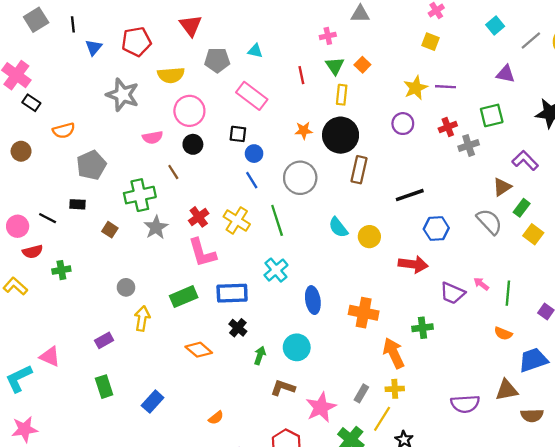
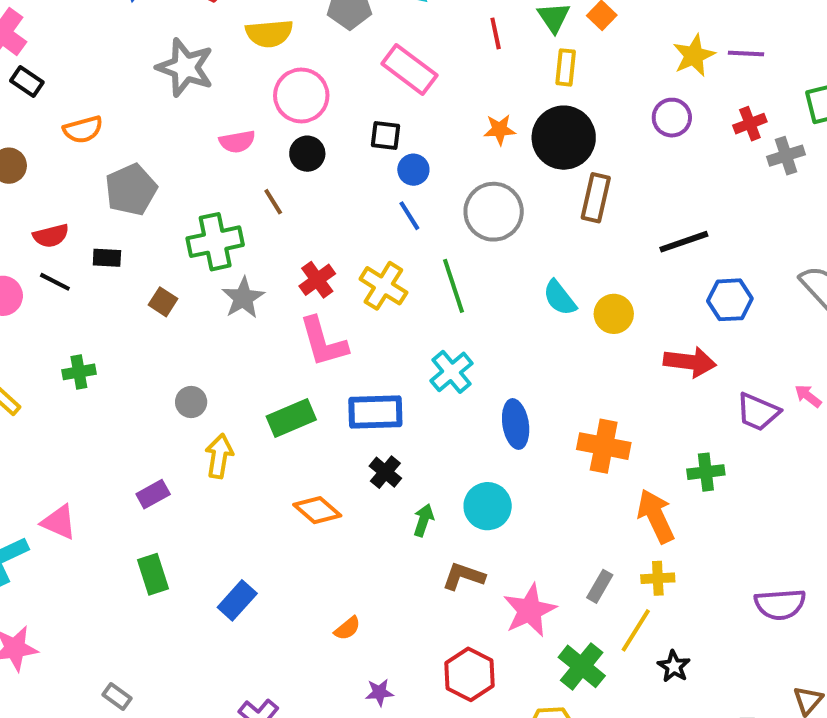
red semicircle: (33, 252) -> (51, 236), moved

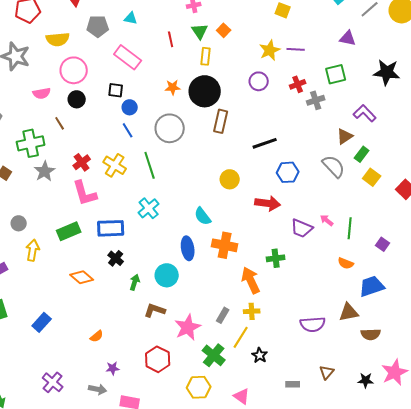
cyan semicircle: (560, 298) -> (203, 216), moved
blue ellipse: (516, 424) -> (188, 248), moved

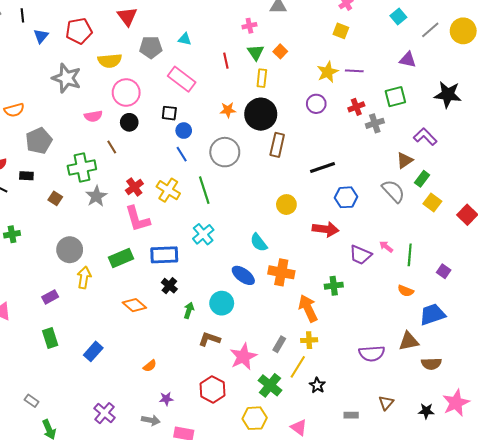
gray circle: (19, 223) -> (70, 250), size x1.6
blue ellipse: (188, 248) -> (243, 275), turned -45

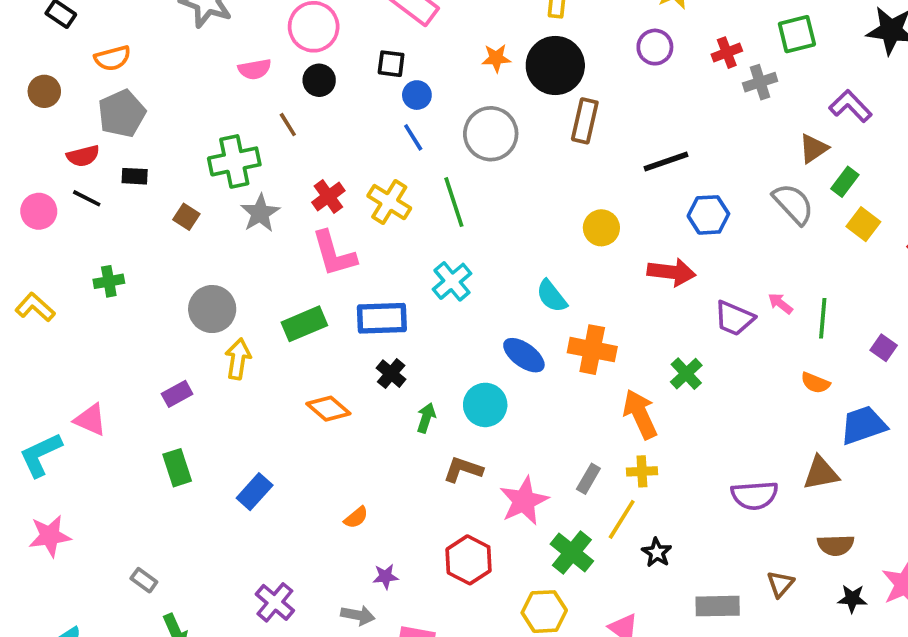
gray pentagon: (39, 141) -> (122, 113), moved
green cross: (334, 286) -> (686, 374), turned -36
brown semicircle: (431, 364) -> (836, 545), moved
gray rectangle: (351, 415) -> (718, 606), size x1.6

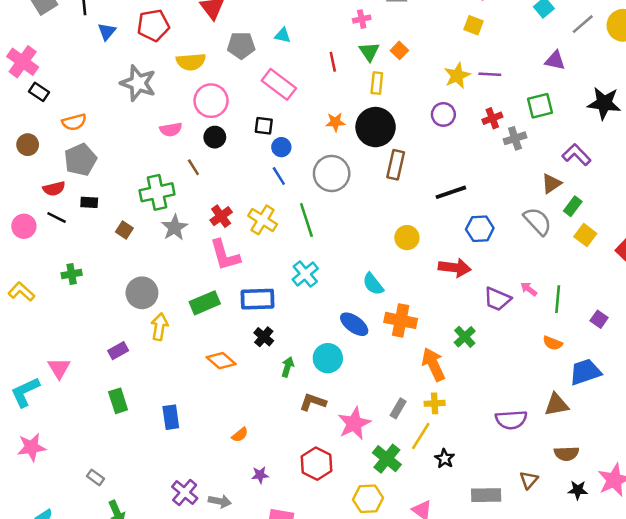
pink triangle: (90, 420) -> (59, 368), turned 35
blue rectangle: (255, 492) -> (171, 417), turned -50
gray arrow: (358, 615) -> (220, 501), moved

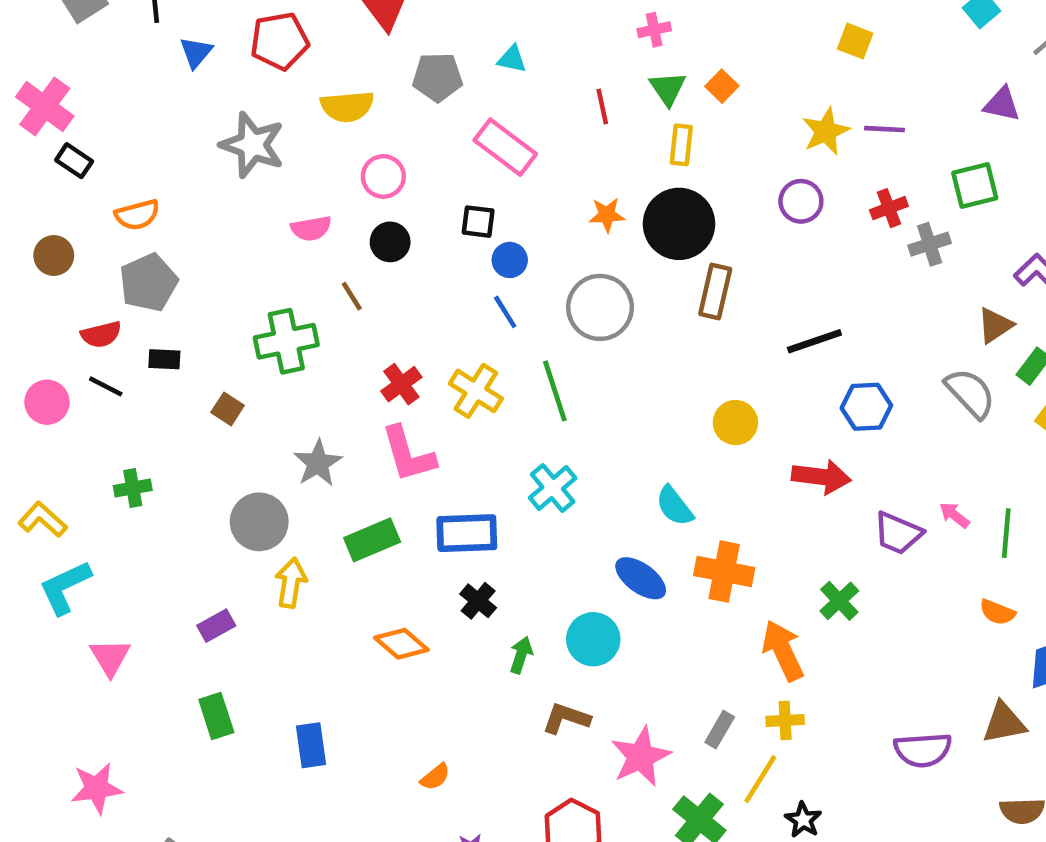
pink circle: (211, 101) -> (383, 176), size x0.7
gray star: (175, 228) -> (318, 463), moved
cyan L-shape: (25, 392) -> (65, 587), moved
pink star: (31, 447) -> (97, 788), moved

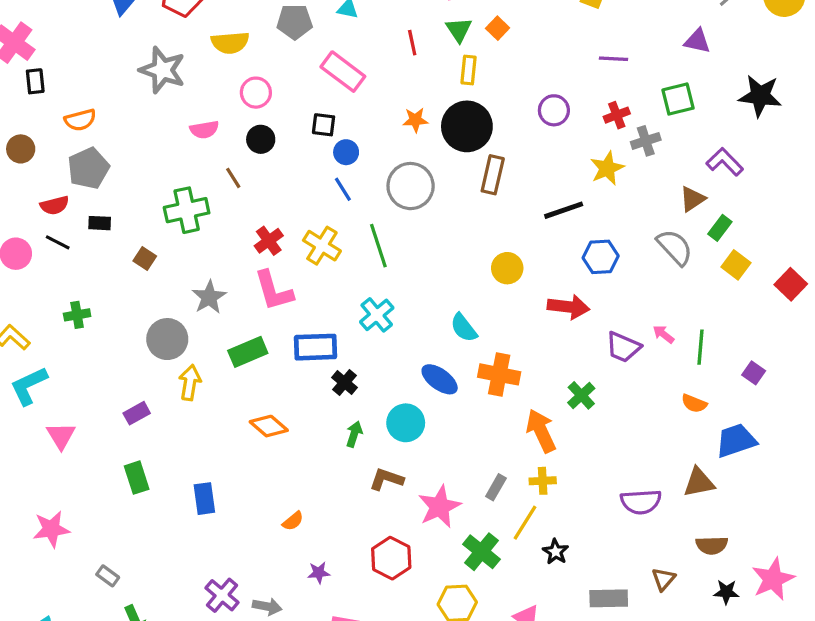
yellow star: (826, 131) -> (607, 168), moved
black rectangle: (74, 161) -> (35, 81), turned 50
black cross: (478, 601) -> (344, 383), moved

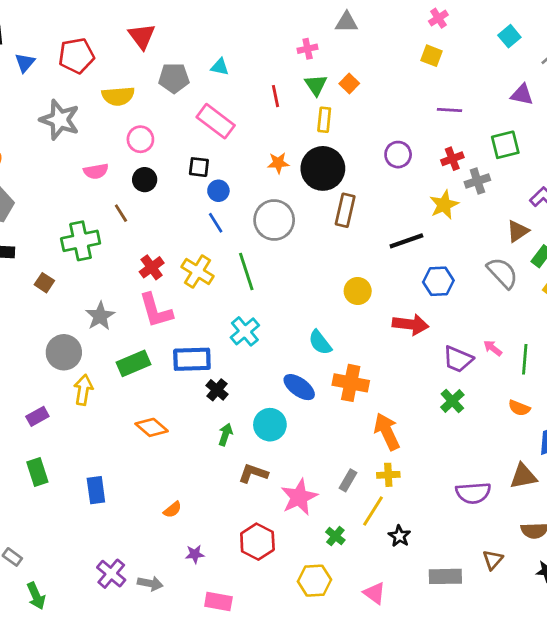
green cross: (581, 395) -> (452, 401), moved
green cross: (481, 552) -> (335, 536), size x0.6

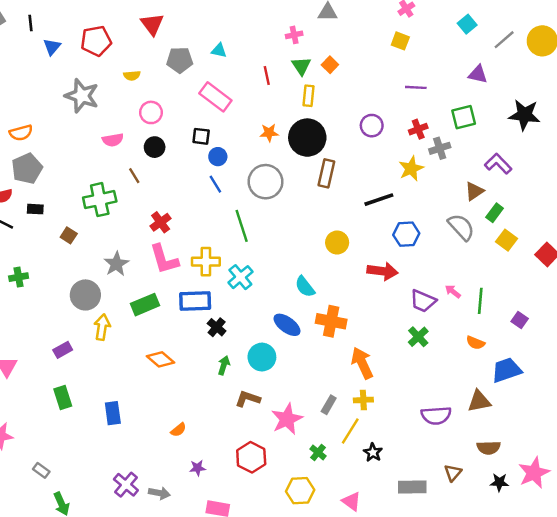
yellow semicircle: (118, 96) -> (132, 75), size x0.6
yellow cross: (198, 272) -> (206, 262), moved, turned -32

